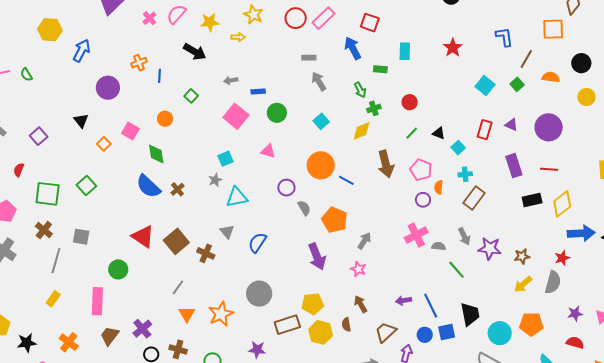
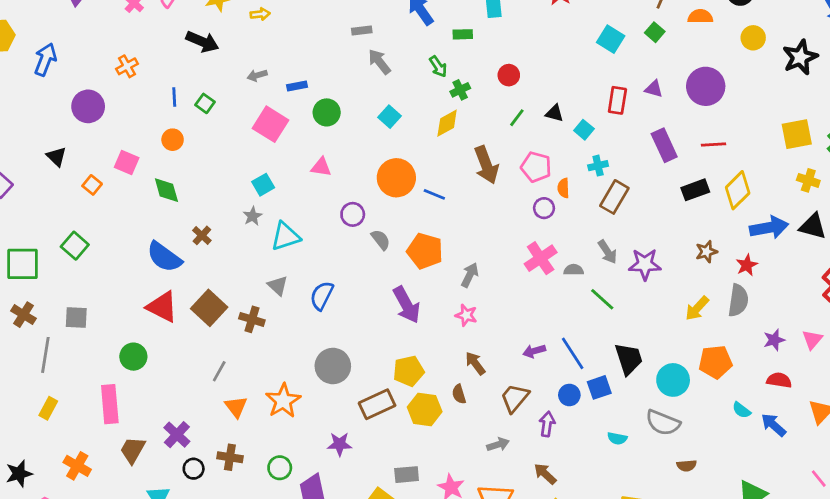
blue line: (160, 76) -> (174, 97), moved
blue semicircle: (148, 186) -> (164, 257), moved
brown star: (522, 256) -> (706, 252), moved

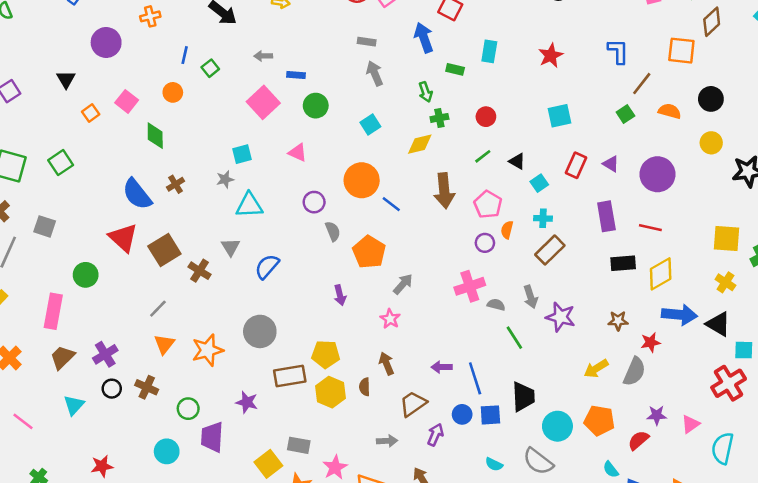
cyan square: (611, 39) -> (560, 116), moved, turned 30
purple arrow: (407, 305) -> (340, 295), size x0.6
red semicircle: (779, 380) -> (638, 440), moved, turned -65

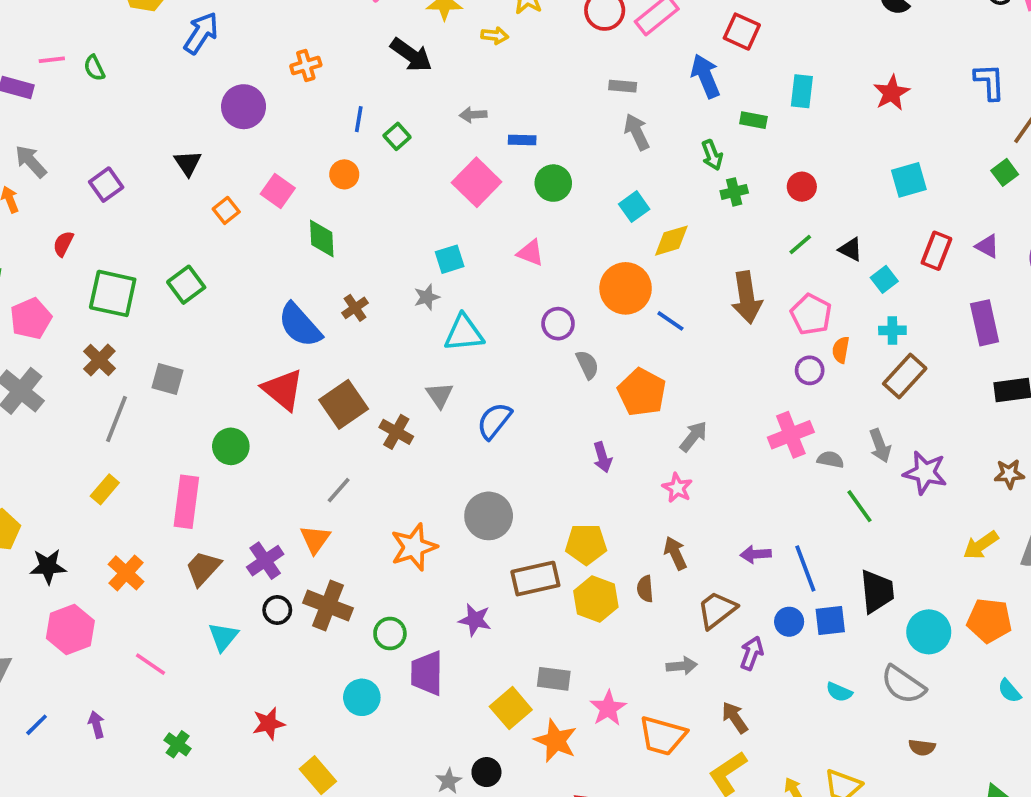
yellow diamond: (420, 144) -> (671, 241), moved
orange triangle: (164, 344) -> (315, 539), moved
brown cross: (147, 387) -> (328, 606), size x1.4

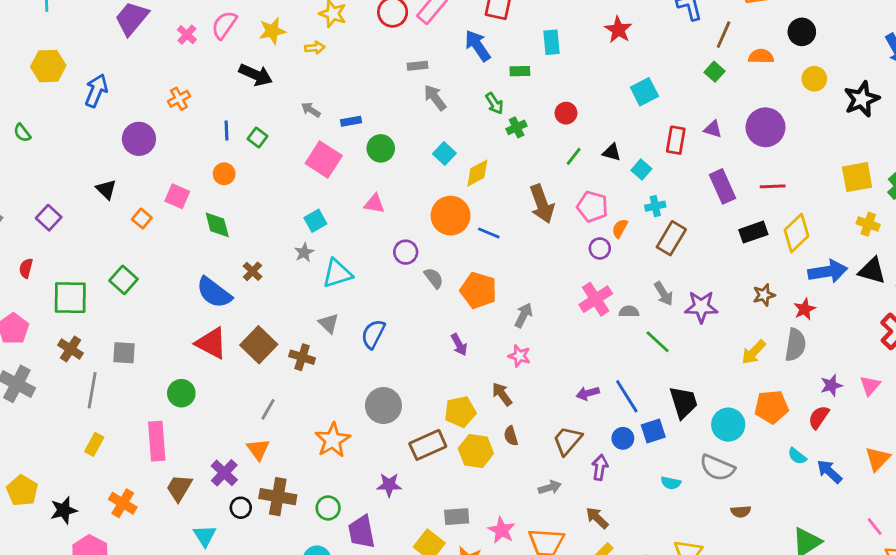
gray arrow: (473, 115) -> (311, 110), turned 48
orange semicircle: (841, 350) -> (620, 228), turned 30
brown arrow: (675, 553) -> (502, 394), moved

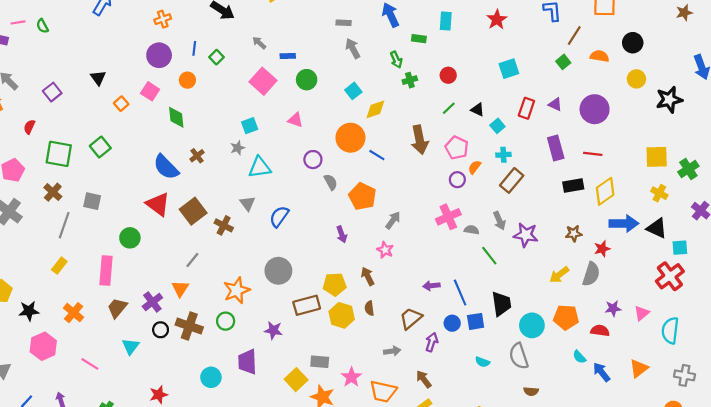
purple circle: (139, 139) -> (159, 55), moved
red semicircle: (819, 417) -> (600, 331), turned 54
gray semicircle: (717, 468) -> (519, 356), turned 40
green circle: (328, 508) -> (226, 321), moved

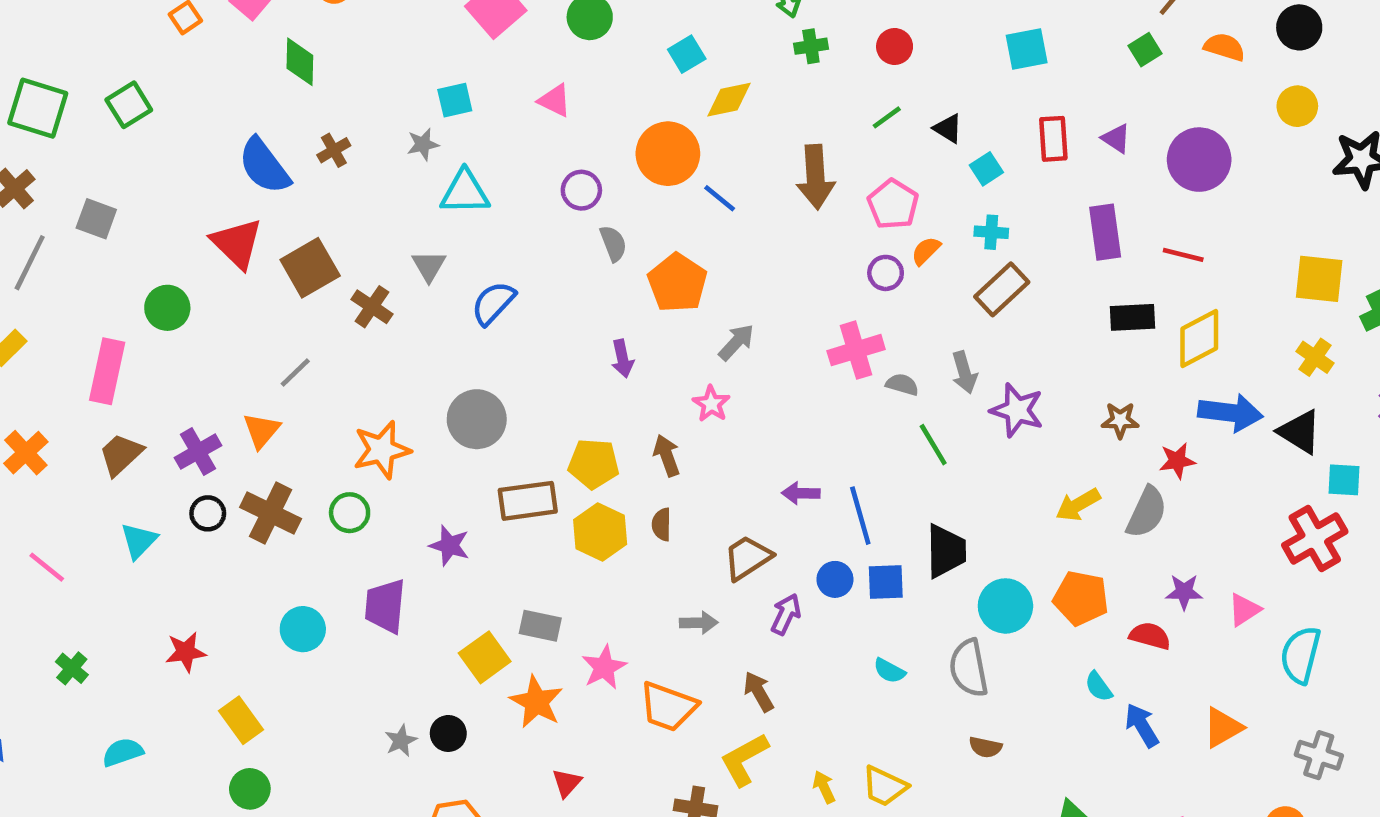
red rectangle: (526, 108) -> (1053, 139), turned -30

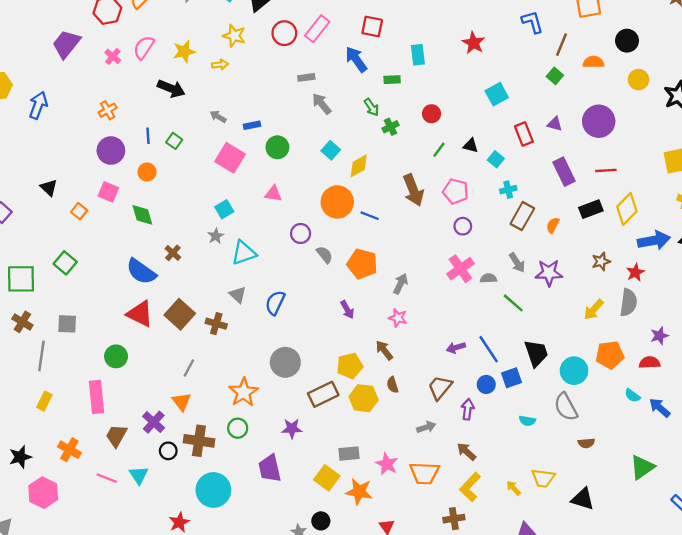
orange semicircle: (926, 251) -> (553, 225), moved
pink line: (47, 567) -> (107, 478), moved
cyan circle: (303, 629) -> (213, 490), moved, size x1.5

